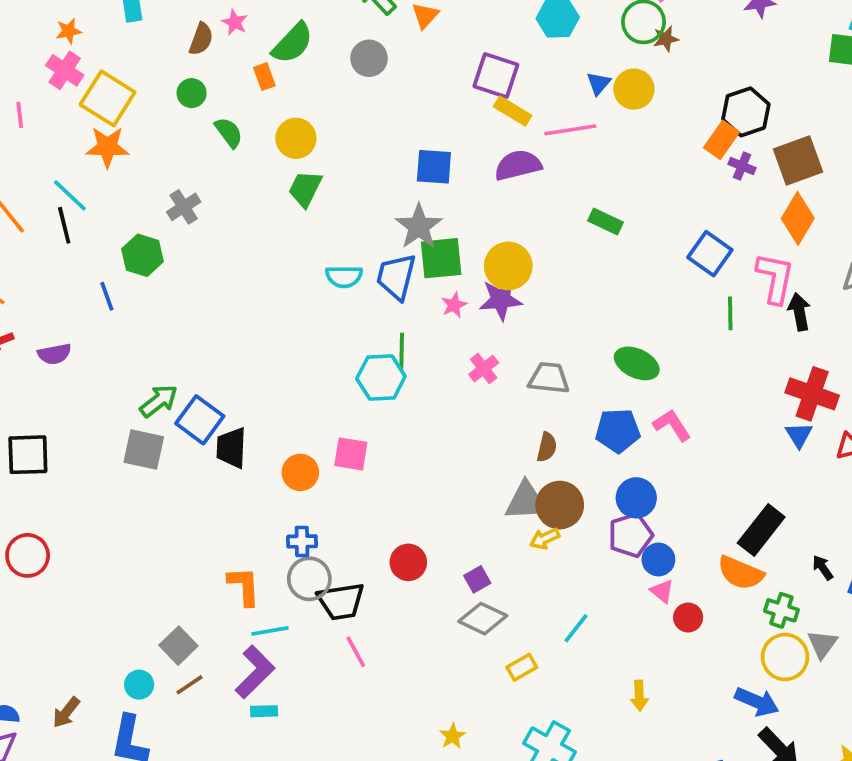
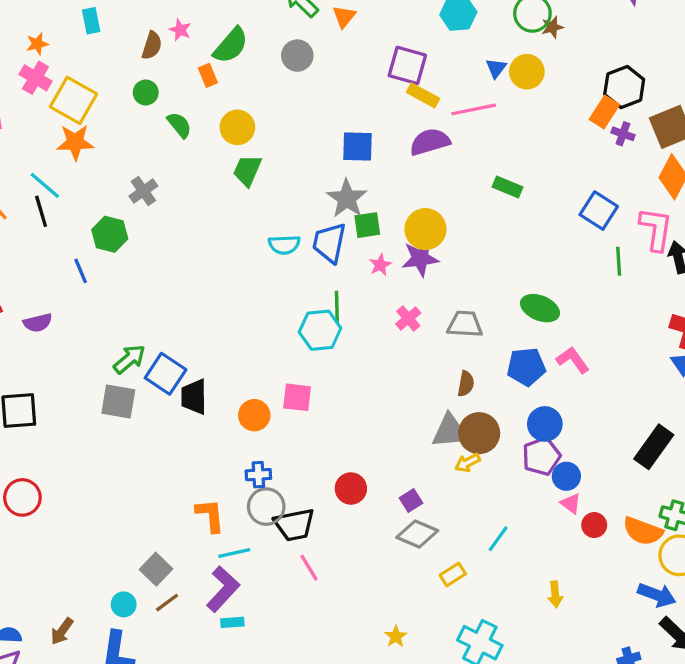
green square: (441, 258) -> (367, 225), size x0.7
orange semicircle: (741, 573) -> (643, 531), moved

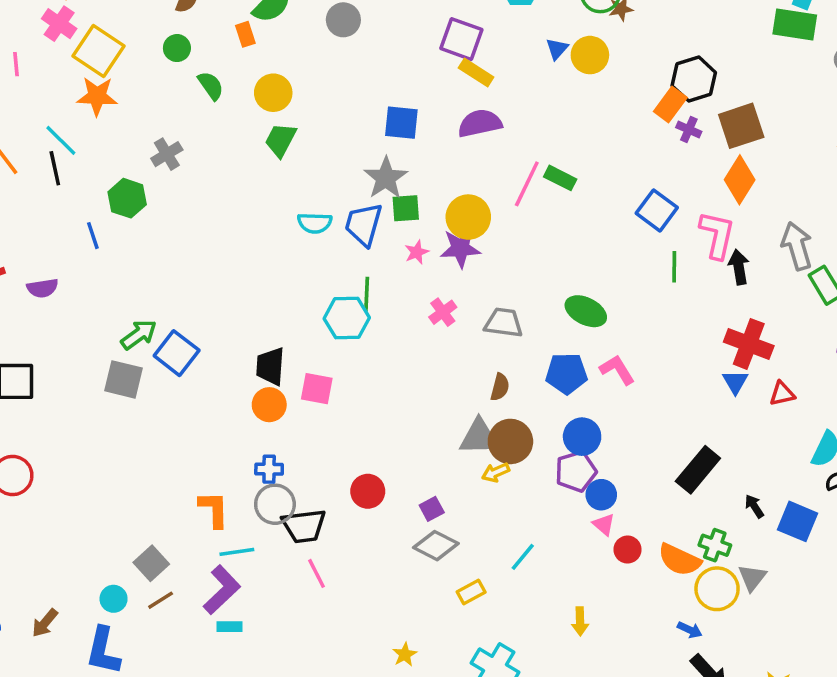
pink line: (474, 109) -> (527, 184), moved, turned -57
black trapezoid: (194, 397) -> (270, 366), moved
blue arrow: (657, 595) -> (690, 630), size x0.6

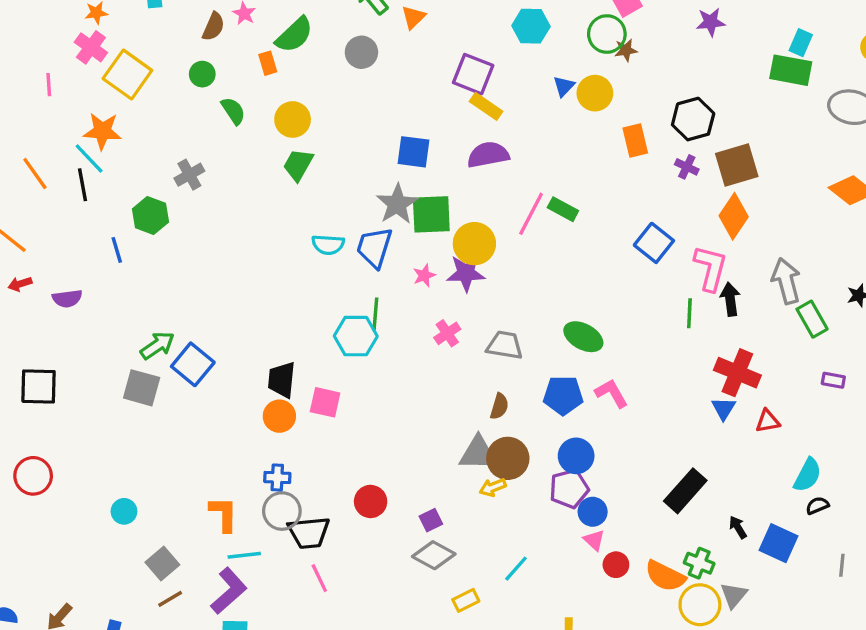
orange star: (97, 96) -> (102, 131), moved
orange rectangle: (670, 105) -> (635, 140), moved, turned -52
green square: (406, 208) -> (431, 214), moved, size x1.5
green line: (674, 267) -> (689, 313), moved
cyan circle: (114, 599) -> (124, 511), moved

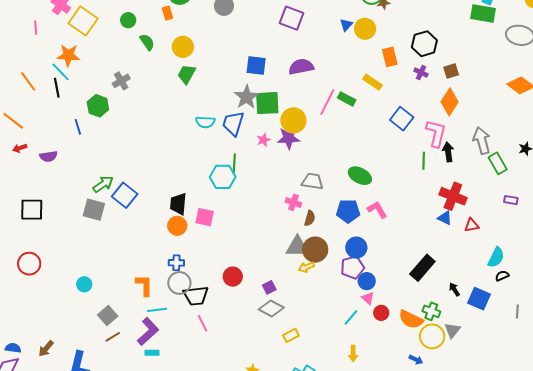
yellow rectangle: (486, 106) -> (372, 82), moved
brown square: (737, 165) -> (451, 71), size x0.6
pink cross: (447, 333) -> (293, 202), moved, turned -35
blue triangle: (724, 408) -> (445, 218), turned -35
cyan line: (516, 569) -> (351, 317), moved

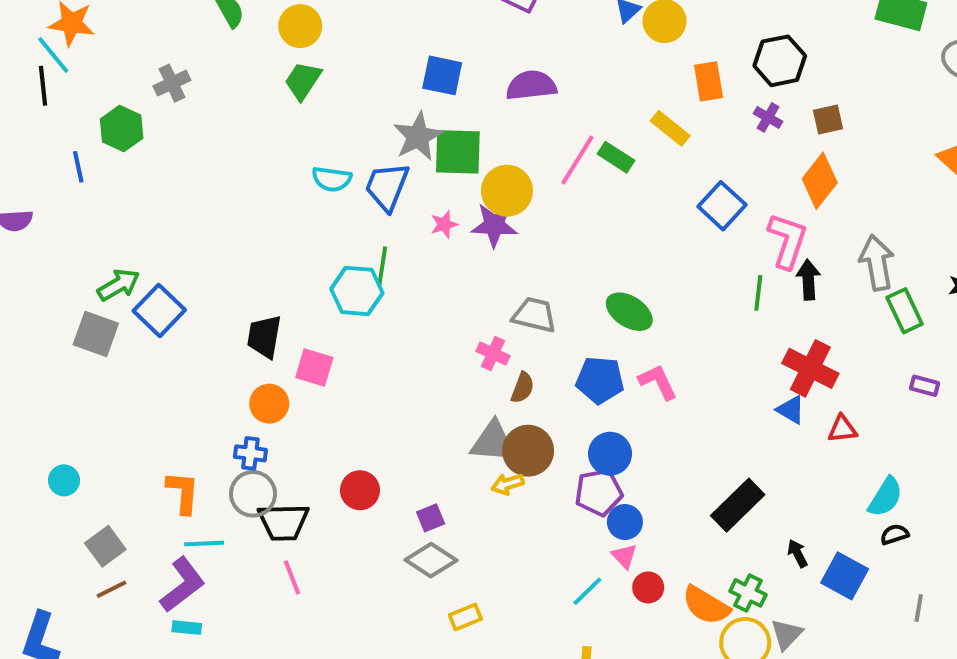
orange circle: (177, 226) -> (269, 404), moved

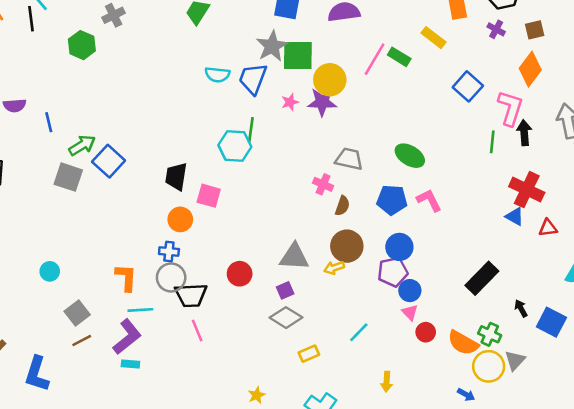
blue line: (78, 167) -> (49, 122), moved
gray triangle: (493, 442) -> (294, 257), moved
cyan line: (587, 591) -> (359, 332), moved

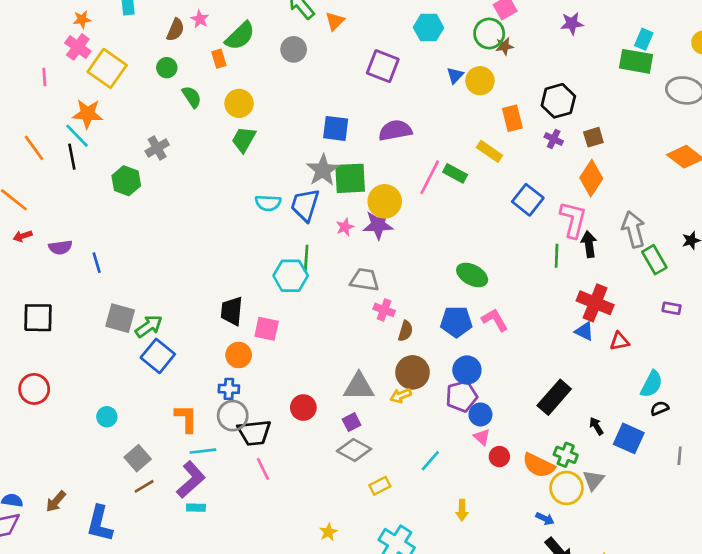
green arrow: (82, 145) -> (149, 326), moved
gray trapezoid: (349, 159) -> (365, 280), moved
blue square: (109, 161) -> (158, 356), moved

